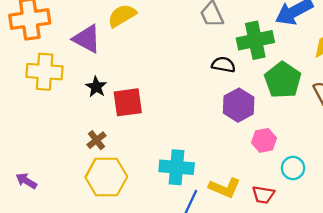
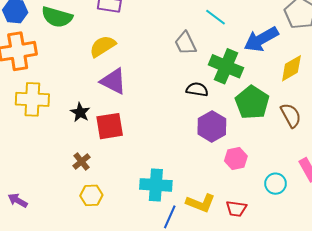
purple triangle: (87, 39) -> (113, 81), moved
green cross: (255, 40) -> (226, 66), turned 36
cyan circle: (293, 168) -> (276, 184), moved
yellow hexagon: (106, 177) -> (91, 195), size x0.6

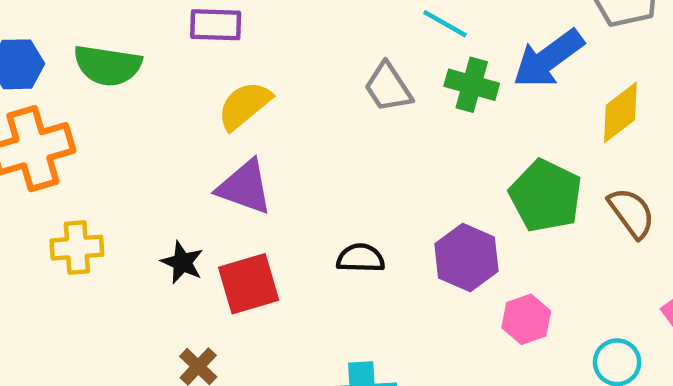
yellow semicircle: (103, 46) -> (244, 105), moved
green cross: (226, 66) -> (472, 85), moved, size x0.7
black semicircle: (197, 89) -> (361, 258), moved
yellow cross: (32, 99) -> (77, 248), size x0.7

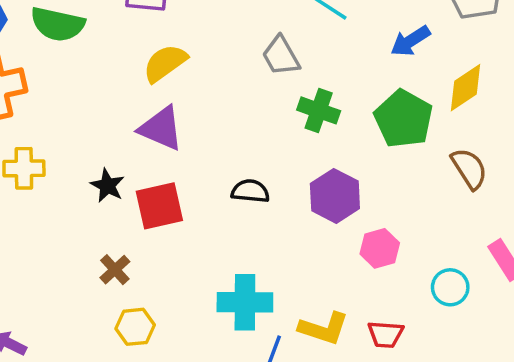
blue arrow: (548, 59) -> (410, 41), size x0.7
green cross: (472, 85) -> (319, 110), moved
green pentagon: (546, 196) -> (404, 119), moved

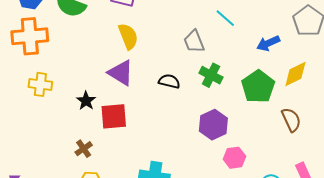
yellow semicircle: (165, 63) -> (128, 36), turned 96
black semicircle: (250, 191) -> (169, 81), moved

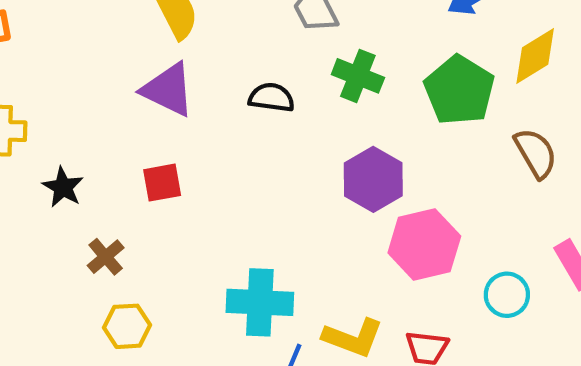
black star: (86, 101) -> (63, 187), moved
red square: (114, 116) -> (162, 183), size x0.7
pink hexagon: (234, 158) -> (424, 244), size x1.5

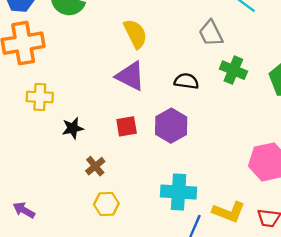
purple hexagon: (373, 179) -> (171, 126), moved
black star: (63, 187) -> (73, 128), turned 30

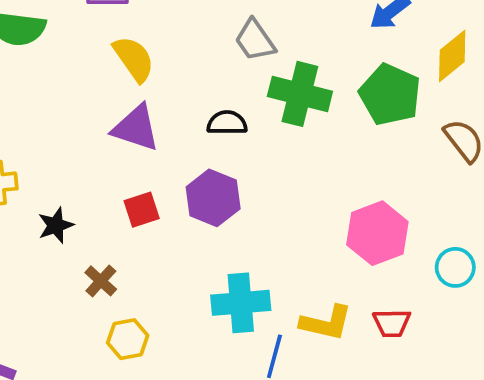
green cross: (233, 70) -> (300, 94), size x1.4

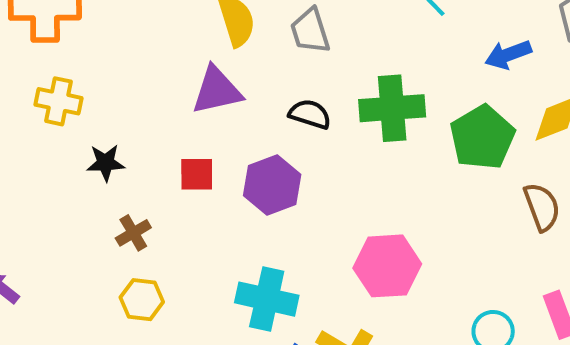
gray trapezoid: (255, 40) -> (310, 31), moved
green cross: (300, 94) -> (392, 108), turned -36
purple triangle: (136, 128) -> (217, 90), turned -48
pink hexagon: (377, 233) -> (387, 266), moved

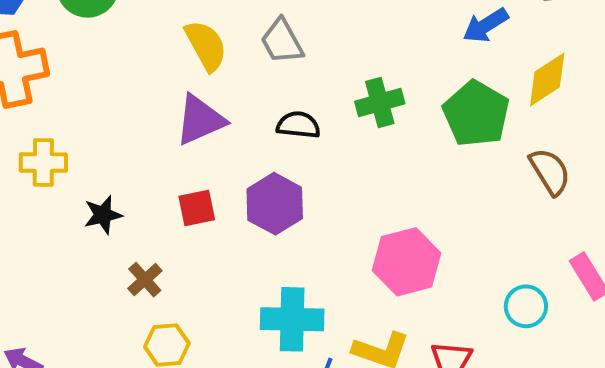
green cross: (392, 108) -> (380, 103), size x0.7

